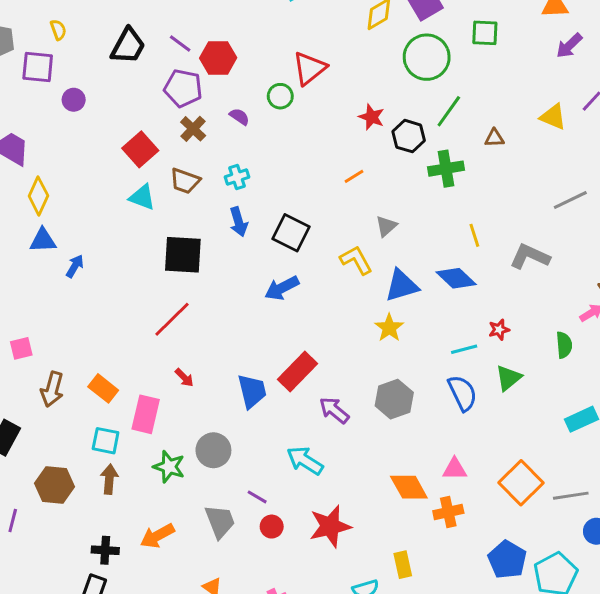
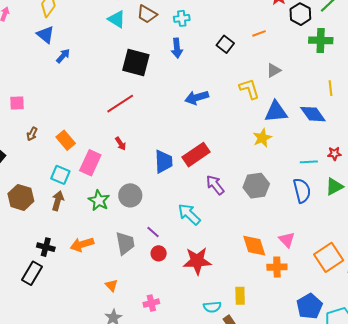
black square: (291, 233) -> (225, 44), moved, size x0.7
blue triangle: (43, 240) -> (45, 35), turned 30
brown arrow: (52, 389) -> (32, 134), size x0.6
pink triangle: (455, 469) -> (287, 240), turned 36

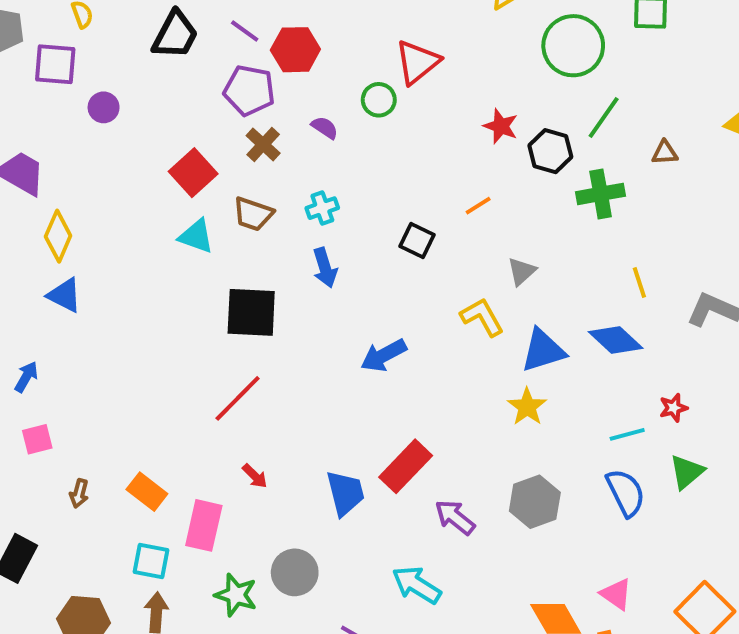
blue arrow: (63, 56) -> (26, 377), moved

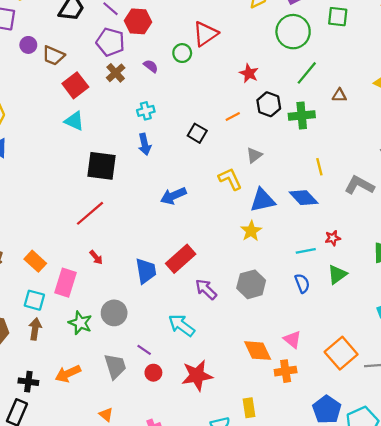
black hexagon: (550, 151) -> (269, 104), moved
brown trapezoid: (253, 214) -> (53, 56), moved
blue semicircle: (626, 493) -> (302, 283), size x0.7

